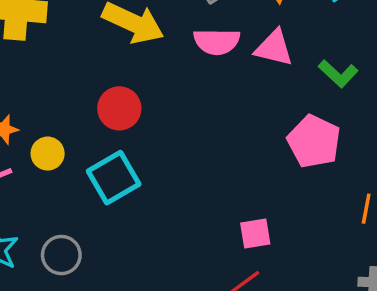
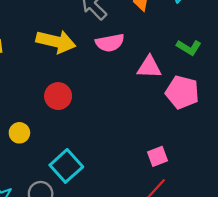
pink triangle: (274, 48) -> (149, 67), moved
cyan square: (114, 178) -> (66, 166), moved

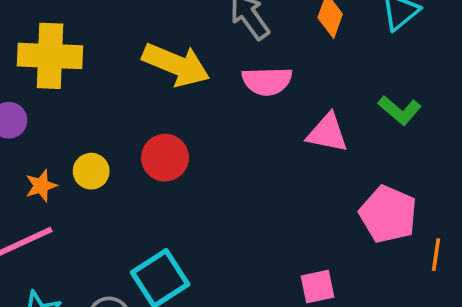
pink pentagon: (182, 92) -> (388, 214), moved
yellow circle: (19, 133) -> (91, 171), moved

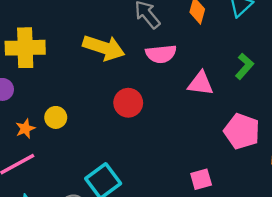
green L-shape: (400, 110) -> (244, 66), turned -85
red circle: (165, 158) -> (128, 103), moved

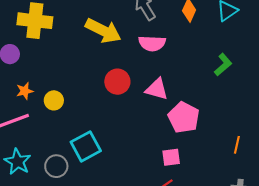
pink triangle: (201, 84) -> (157, 89), moved
yellow circle: (56, 117) -> (54, 100), moved
pink pentagon: (242, 131) -> (184, 117), moved

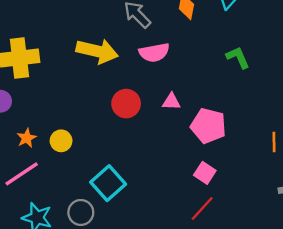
green L-shape: (223, 65) -> (238, 57), turned -60
pink triangle: (157, 89) -> (171, 102), size x0.7
pink square: (171, 157) -> (205, 173), turned -36

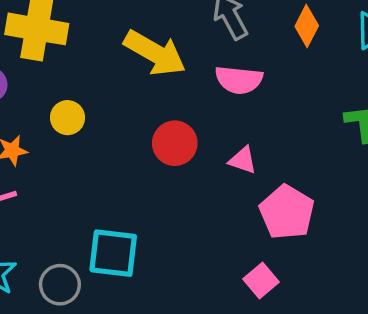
yellow circle: (61, 141) -> (68, 118), moved
cyan square: (108, 183) -> (113, 253), turned 32

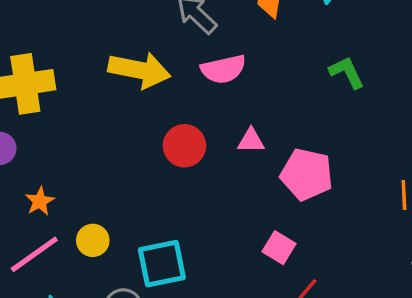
yellow circle: (68, 118) -> (93, 240), moved
pink square: (261, 280) -> (279, 248), moved

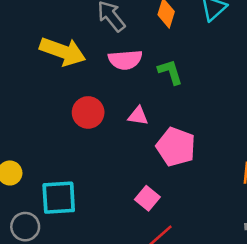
green L-shape: (347, 72) -> (170, 72), moved

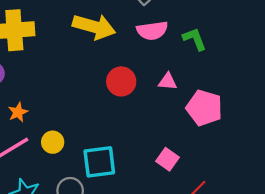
pink square: (147, 198) -> (167, 159), moved

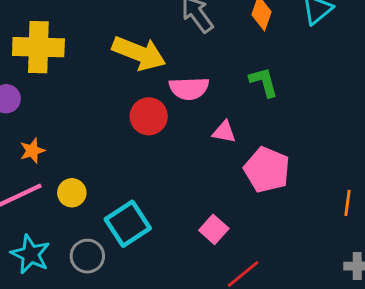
pink semicircle: (152, 31) -> (189, 88), moved
red circle: (121, 81) -> (149, 116), moved
cyan square: (99, 162) -> (128, 224), turned -32

